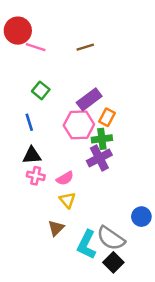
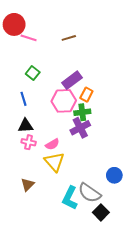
yellow triangle: (67, 200) -> (54, 162), size x1.5
brown triangle: (56, 228) -> (28, 185), moved
black square: (113, 262) -> (101, 212), moved

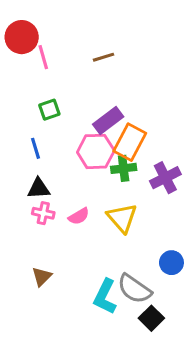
pink line: (29, 38) -> (43, 57), turned 56
green square: (33, 73) -> (49, 110), turned 32
orange rectangle: (86, 95) -> (130, 142), size x1.6
purple cross: (80, 128) -> (165, 178), moved
yellow triangle: (54, 162) -> (122, 218), moved

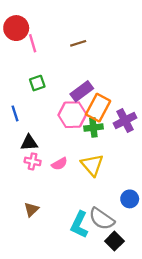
blue line: (36, 148) -> (15, 113), moved
purple cross: (165, 178) -> (125, 121), moved

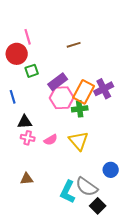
red circle: (16, 28) -> (17, 54), moved
brown line: (78, 43) -> (74, 45), moved
purple rectangle: (82, 91) -> (58, 82), moved
purple cross: (125, 121) -> (104, 89), moved
brown triangle: (31, 209) -> (27, 179), turned 40

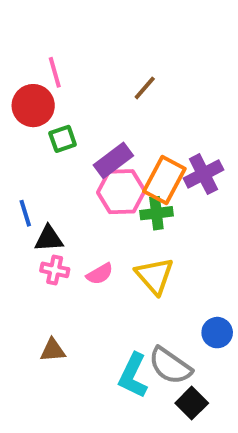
brown line: (74, 45) -> (145, 88), turned -32
blue line: (13, 97) -> (25, 213), moved

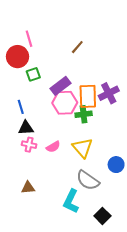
orange rectangle: (164, 180) -> (88, 96), turned -30
blue line: (25, 213) -> (21, 107), moved
blue circle: (217, 333) -> (116, 165), moved
gray semicircle: (170, 366) -> (88, 180), moved

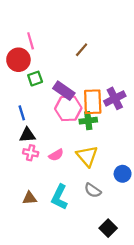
purple rectangle: (61, 86) -> (64, 91), turned 72
gray semicircle: (88, 180) -> (93, 190), size x0.7
cyan L-shape: (71, 201) -> (59, 197), moved

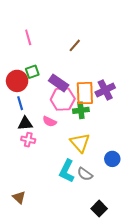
red circle: (18, 60) -> (17, 81), moved
pink semicircle: (56, 155) -> (49, 121), moved, turned 56
cyan L-shape: (59, 197) -> (67, 171), moved
brown triangle: (30, 198) -> (19, 197), moved, turned 48

